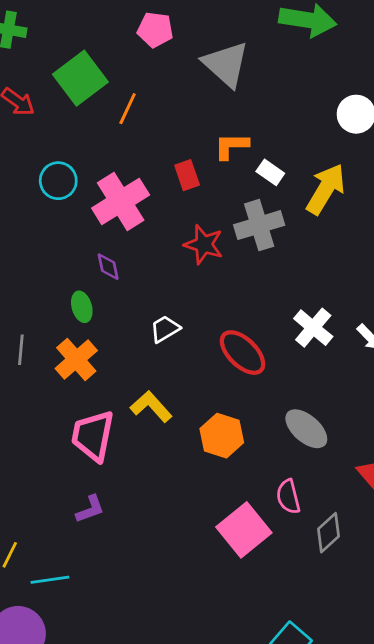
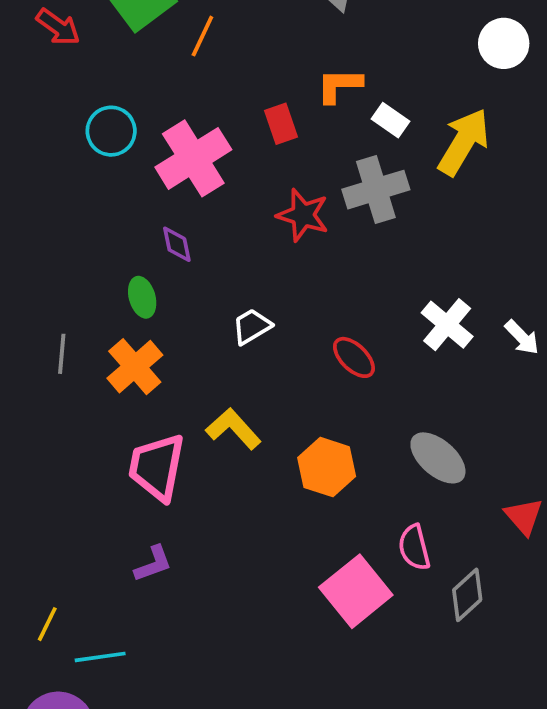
red ellipse: (243, 353) -> (354, 357), size x0.7

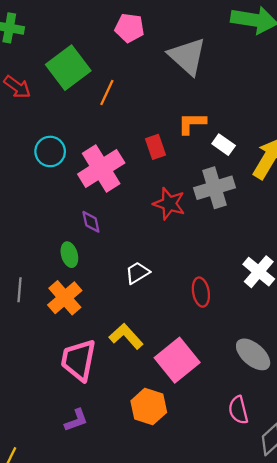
red ellipse: (354, 357) -> (201, 292), turned 36
orange hexagon: (327, 467) -> (149, 407), moved
pink square: (356, 591) -> (177, 360), moved

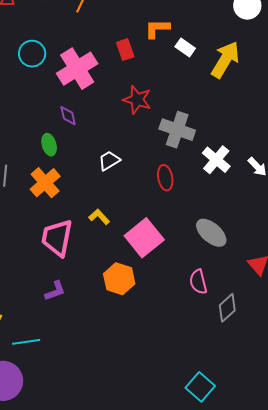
gray cross: (215, 188) -> (177, 130), moved, turned 36
yellow L-shape: (126, 336) -> (99, 217), size x0.7

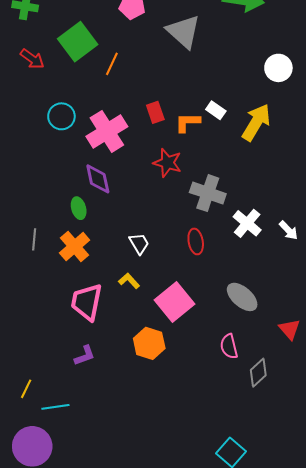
orange L-shape: (157, 29) -> (188, 122), moved
purple diamond: (68, 116) -> (98, 179), size x1.5
white trapezoid: (109, 161) -> (139, 243), moved, turned 90

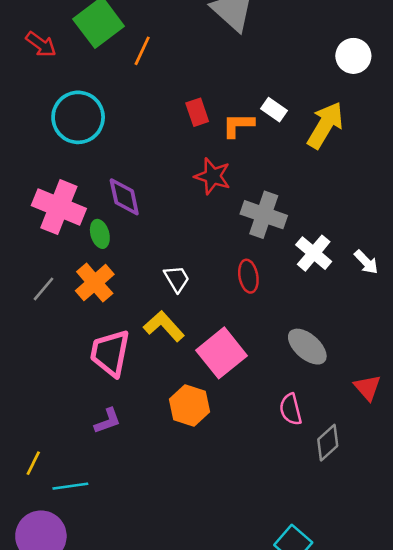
cyan circle: (61, 116) -> (78, 117), size x1.5
pink cross: (107, 131) -> (59, 207), moved, turned -36
gray line: (34, 239) -> (44, 289), moved, turned 35
yellow L-shape: (129, 281) -> (164, 326), size x1.5

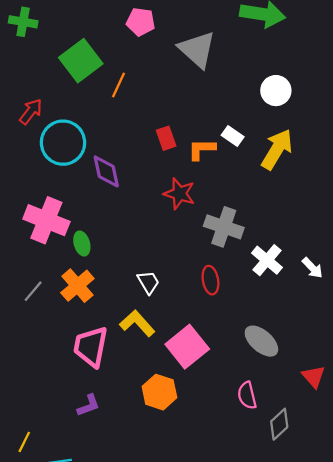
red arrow: (41, 44) -> (31, 112), moved, turned -88
white circle: (353, 56) -> (276, 91), moved
purple diamond: (124, 197) -> (106, 171), moved

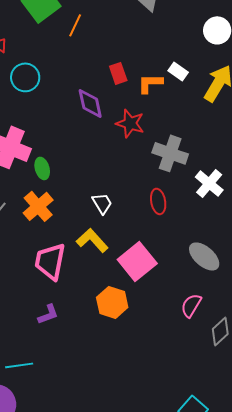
cyan circle: (63, 143) -> (25, 77), size x0.7
purple diamond: (106, 171) -> (90, 103), moved
pink semicircle: (247, 395) -> (191, 305), turned 45

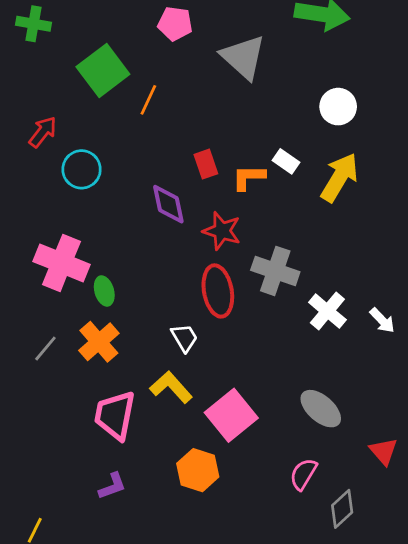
red ellipse: (158, 201) -> (218, 291), moved, size x1.5

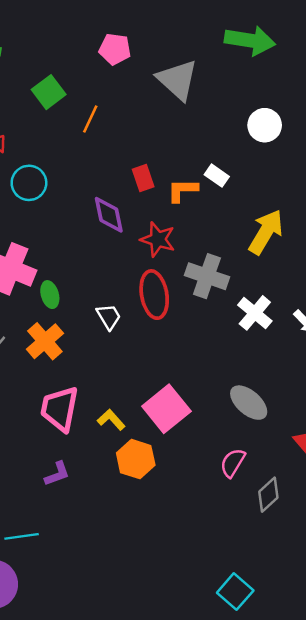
green square: (103, 70) -> (49, 92), size x0.7
yellow arrow: (339, 177) -> (266, 232), moved
white trapezoid: (184, 338) -> (109, 317), moved
yellow L-shape: (171, 387) -> (111, 420), moved, size x0.7

